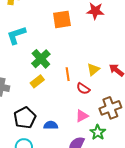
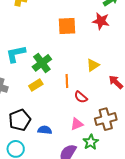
cyan L-shape: (16, 35) -> (16, 54), moved
yellow triangle: (93, 69) -> (93, 65), moved

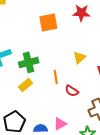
green cross: (42, 63) -> (29, 62), turned 30
pink triangle: (77, 124) -> (60, 124), moved

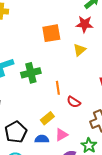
yellow triangle: (79, 58) -> (80, 50), moved
yellow rectangle: (26, 85) -> (47, 118), moved

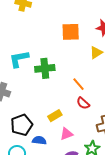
orange line: (58, 88) -> (78, 84), moved, turned -40
blue semicircle: (42, 139) -> (39, 140), moved

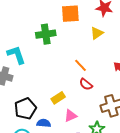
cyan L-shape: (19, 59) -> (16, 55), moved, turned 85
green cross: (45, 68) -> (46, 34), moved

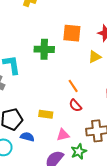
yellow rectangle: (58, 98) -> (46, 114), turned 32
pink triangle: (71, 116) -> (63, 135), moved

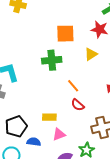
green cross: (44, 49) -> (52, 60), moved
pink triangle: (63, 135) -> (59, 134), moved

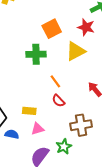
orange square: (65, 34) -> (52, 29), turned -30
yellow triangle: (91, 54) -> (76, 51), size x1.5

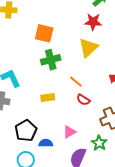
orange square: (52, 29) -> (44, 33), moved, turned -36
yellow rectangle: (29, 111) -> (48, 97), moved

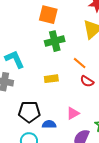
black pentagon: (26, 131) -> (29, 112), turned 30

